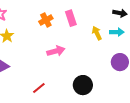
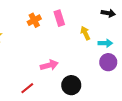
cyan arrow: (117, 32) -> (105, 43), moved
pink arrow: (56, 51) -> (49, 65), moved

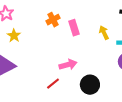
pink rectangle: (59, 18) -> (74, 28), moved
red line: (27, 88) -> (53, 84), moved

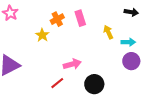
pink rectangle: (74, 28) -> (80, 18), moved
yellow star: (14, 36) -> (42, 35), moved

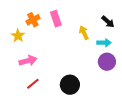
black arrow: (131, 12) -> (108, 22), moved, turned 32
pink arrow: (72, 64) -> (28, 61), moved

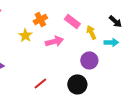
pink rectangle: (56, 19) -> (72, 21), moved, turned -35
pink arrow: (28, 61) -> (54, 41), moved
purple circle: (107, 62) -> (89, 60), moved

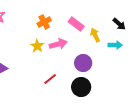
yellow star: (25, 35) -> (37, 46), moved
purple circle: (89, 60) -> (83, 63), moved
red line: (40, 83) -> (50, 79), moved

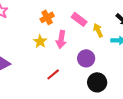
pink arrow: (58, 44) -> (61, 39), turned 114
black circle: (81, 87) -> (97, 82), moved

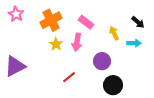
orange cross: (47, 17) -> (51, 20), moved, size x1.5
pink rectangle: (79, 19) -> (86, 22), moved

